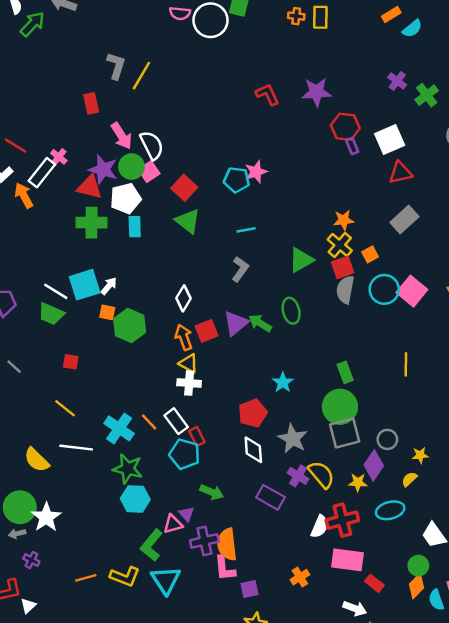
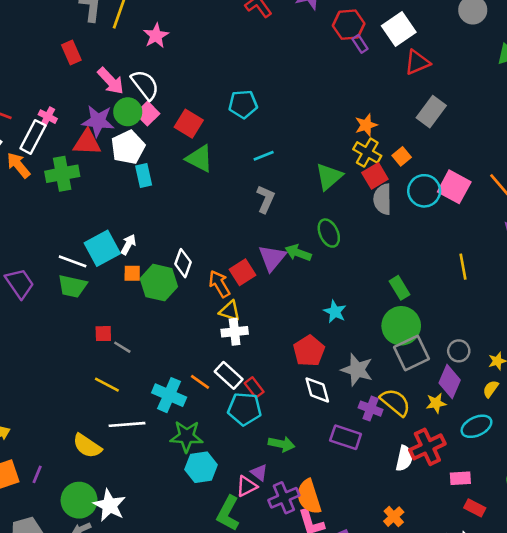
pink star: (256, 172) -> (156, 36), moved
green cross: (92, 223) -> (62, 174), moved
white diamond: (184, 298) -> (183, 263), moved
gray line: (14, 367) -> (122, 347), moved
pink rectangle: (347, 560) -> (460, 478), moved, size x0.6

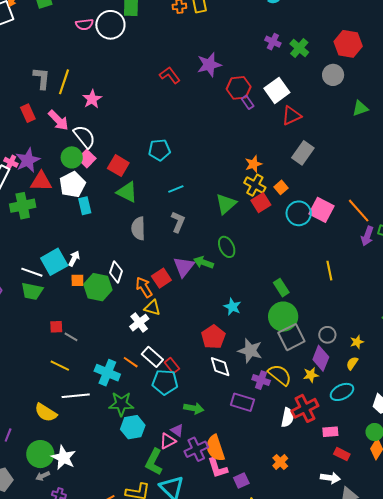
pink arrow: (111, 81) -> (58, 120), moved
purple star: (98, 121) -> (28, 160), moved, turned -30
gray semicircle: (382, 199) -> (138, 228), moved
white cross: (235, 332) -> (139, 323), moved, turned -30

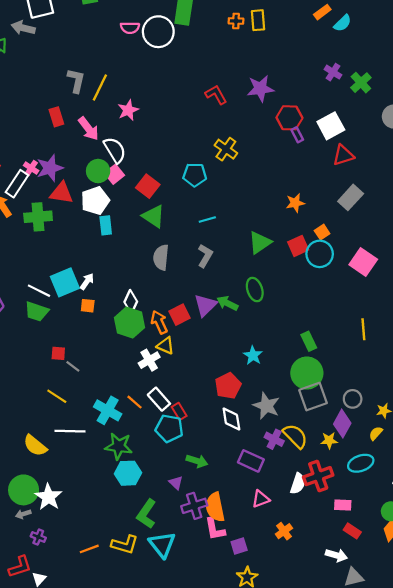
yellow cross: (255, 185) -> (226, 149), moved
cyan circle: (299, 213) -> (320, 254), moved
green hexagon: (98, 287) -> (130, 323), moved
pink triangle: (168, 441) -> (261, 499), moved

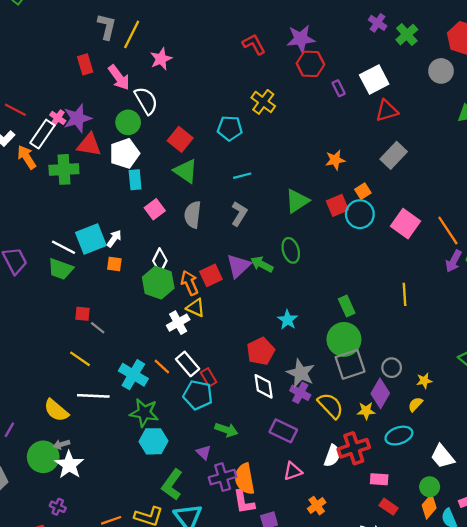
red hexagon: (289, 118) -> (310, 64), moved
pink square: (114, 174) -> (155, 209), moved
purple cross: (274, 439) -> (300, 393), moved
gray arrow: (23, 514) -> (62, 444), moved

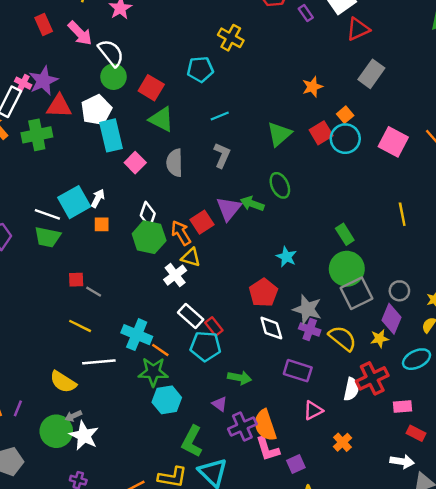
green circle: (128, 122) -> (114, 77), moved
cyan rectangle: (135, 180) -> (111, 135), size x1.5
orange line: (162, 367) -> (160, 350), moved

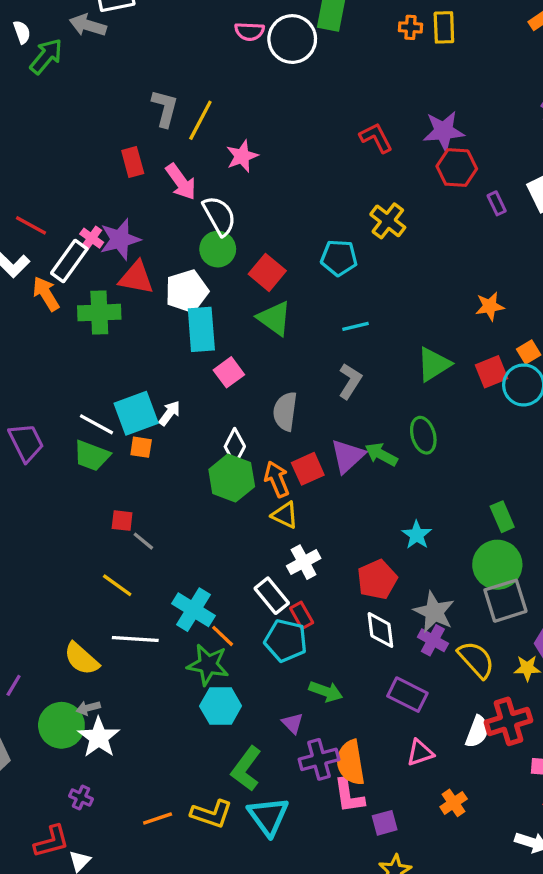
gray semicircle: (175, 163) -> (285, 411), moved
orange square: (102, 224) -> (141, 447), moved
white cross: (175, 275) -> (304, 562), moved

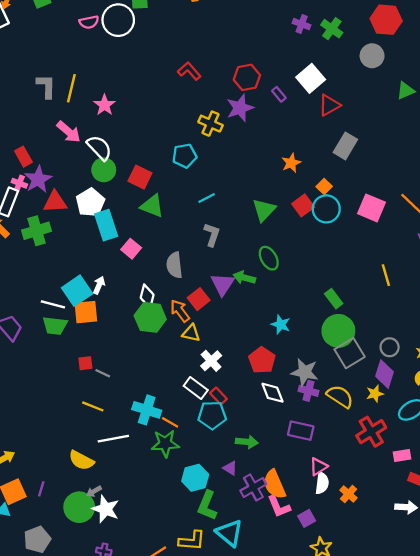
purple star: (444, 131) -> (240, 108), moved
red rectangle: (133, 162) -> (23, 157), moved
orange square: (141, 447) -> (86, 312), size x1.6
cyan hexagon: (221, 706) -> (195, 478), moved
white semicircle: (477, 732) -> (322, 483), moved

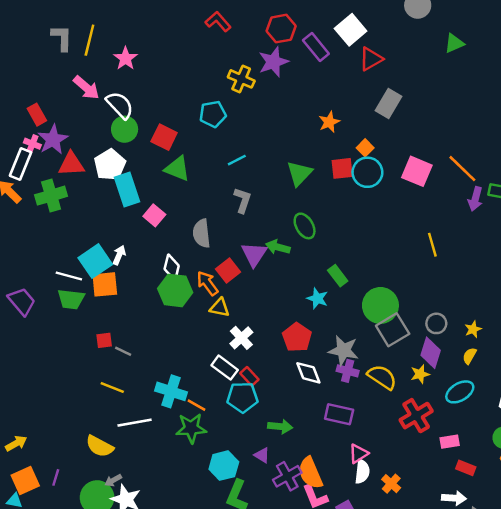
purple rectangle: (279, 94) -> (316, 47), size x1.6
red square: (303, 205) -> (342, 168), turned 30
green rectangle: (334, 299) -> (338, 276), moved

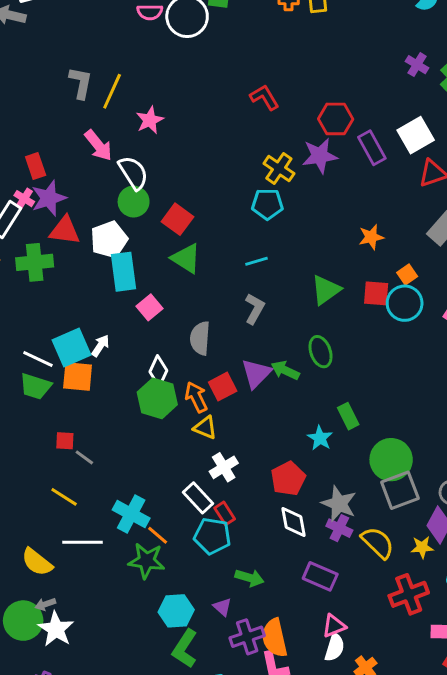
cyan pentagon: (213, 114) -> (267, 204), moved

